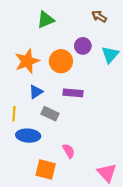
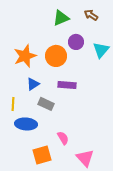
green triangle: (46, 20) -> (61, 18), moved
orange square: (46, 169) -> (42, 155), turned -30
pink triangle: (107, 173) -> (85, 158), moved

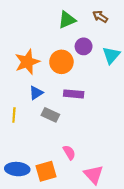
blue ellipse: (26, 124) -> (17, 169), moved

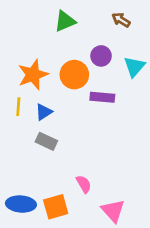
green triangle: (67, 20) -> (65, 21), moved
purple rectangle: (74, 94) -> (102, 97), moved
yellow line: (14, 115) -> (18, 107), moved
gray rectangle: (50, 115) -> (46, 141), moved

